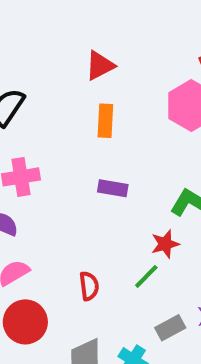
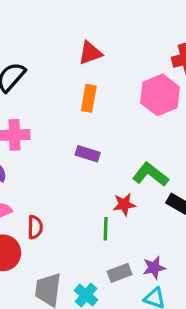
green line: (146, 276) -> (106, 229), turned -50
red semicircle: (89, 286) -> (35, 227), moved

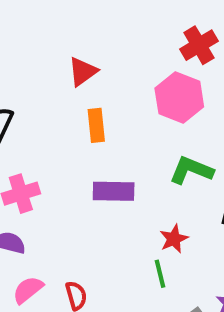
purple rectangle: (88, 154) -> (114, 191), size x1.4
green L-shape: (150, 174) -> (191, 170), moved

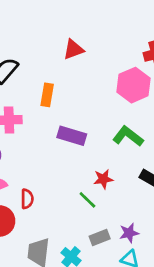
orange rectangle: (96, 125) -> (47, 95), moved
green line: (160, 274) -> (87, 200), turned -48

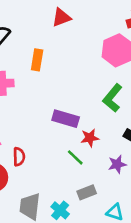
purple rectangle: (72, 136) -> (66, 119), moved
green L-shape: (128, 136) -> (112, 98), turned -88
purple star: (129, 233) -> (117, 164), moved

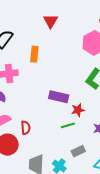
red triangle: (61, 17) -> (51, 21), turned -35
green line: (75, 157) -> (68, 125), turned -56

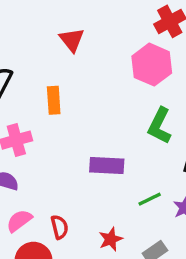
red star: (78, 110) -> (111, 239), moved
green line: (68, 125) -> (150, 199), moved

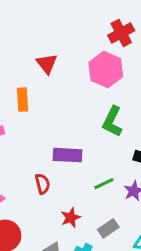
red triangle: (72, 40) -> (47, 64), moved
red semicircle: (59, 227) -> (43, 184), moved

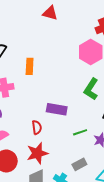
red triangle: (47, 64) -> (50, 13), moved, turned -42
red star: (71, 218) -> (37, 153), moved, size x1.5

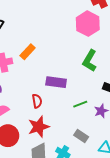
orange rectangle: (30, 66) -> (28, 52), moved, turned 42
gray rectangle: (79, 164) -> (81, 136), turned 64

